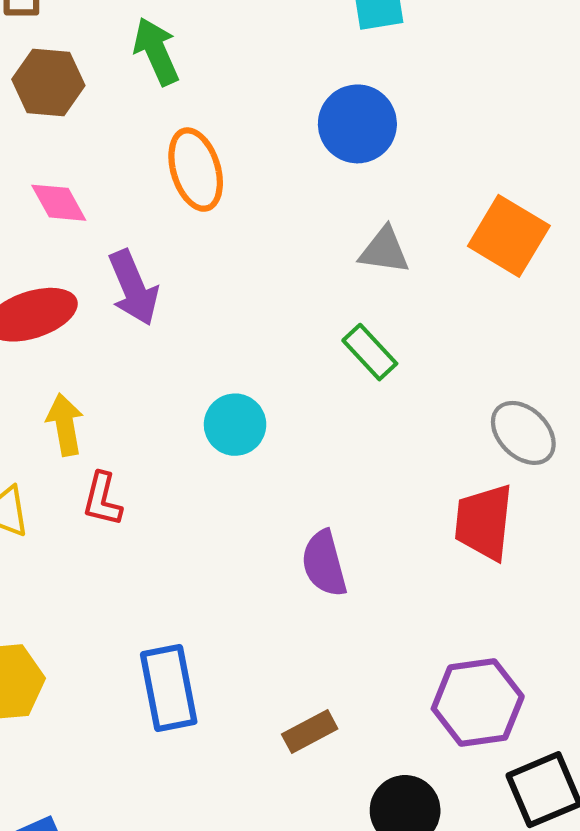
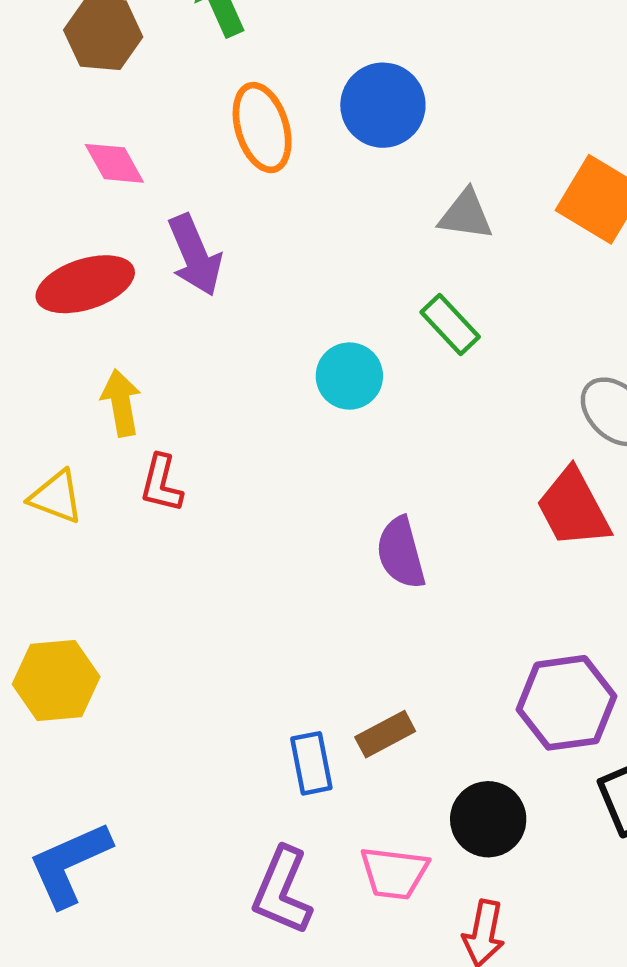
blue circle: (357, 124) -> (383, 105), moved
cyan circle: (235, 425) -> (349, 376), moved
red trapezoid: (484, 522) -> (573, 508), turned -34
blue rectangle: (169, 688) -> (311, 763), moved, size x0.7

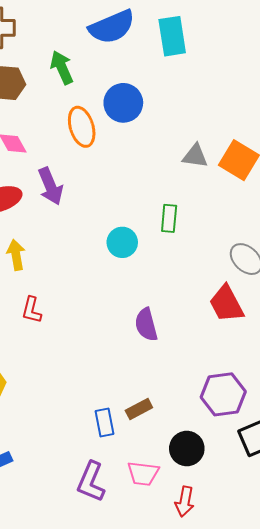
blue circle: (383, 105) -> (123, 103), moved
gray triangle: (466, 215) -> (195, 156), moved
green rectangle: (450, 325) -> (169, 218), turned 48
red L-shape: (161, 483) -> (32, 310), moved

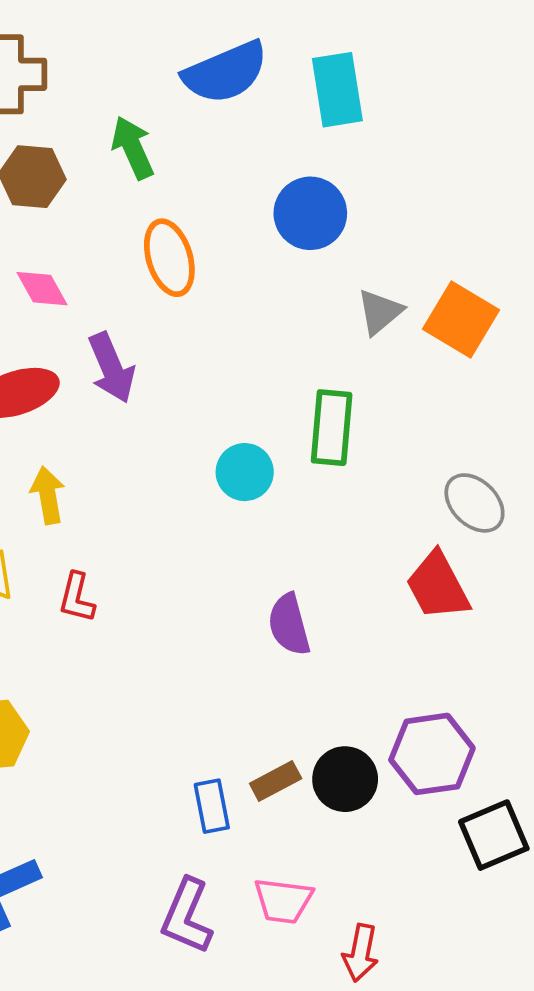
blue circle: (123, 103) -> (310, 213), moved
gray triangle: (195, 156) -> (380, 312), turned -48
green rectangle: (169, 218) -> (332, 428), size x1.4
black circle: (187, 449) -> (345, 779), moved

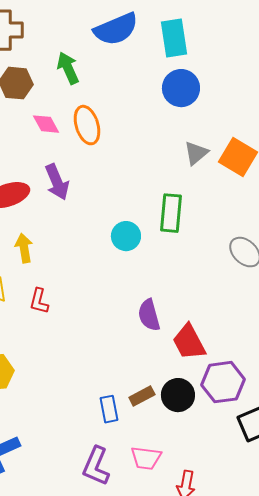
blue circle: (310, 213) -> (181, 88), moved
pink diamond: (42, 289) -> (46, 124), moved
red trapezoid: (438, 586) -> (189, 342), moved

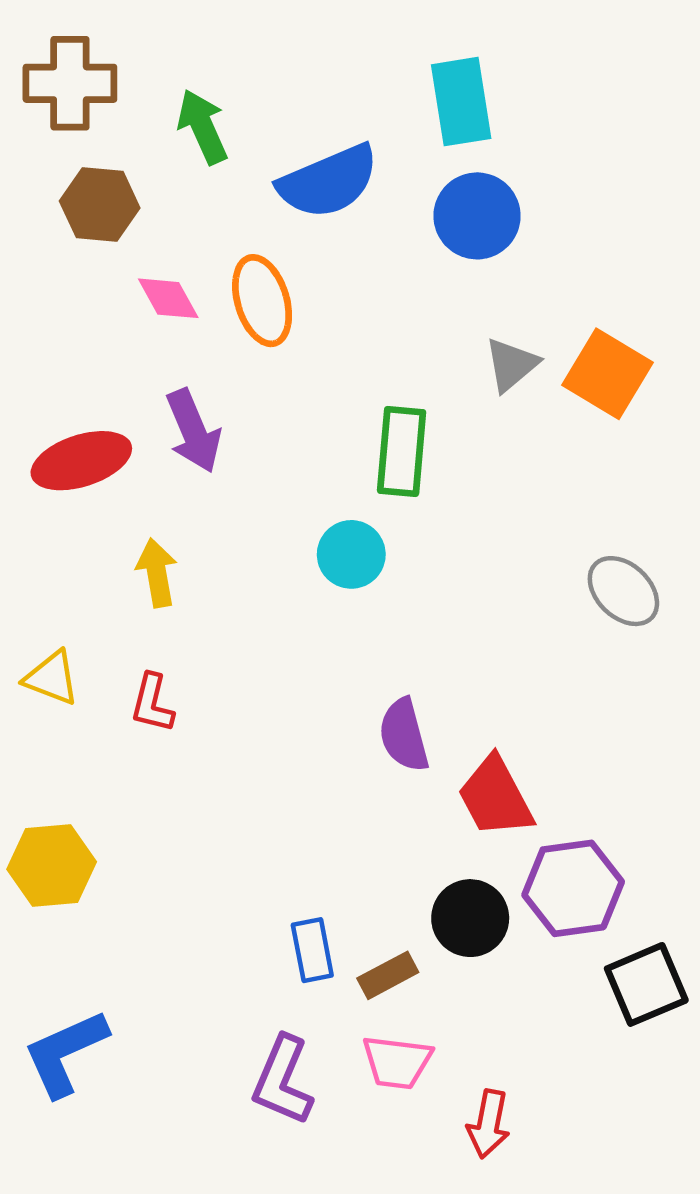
blue semicircle: (116, 29) -> (328, 182), moved
green arrow: (68, 68) -> (203, 127), moved
green rectangle: (171, 213) -> (402, 452), moved
yellow arrow: (24, 248) -> (157, 573), moved
brown rectangle: (142, 396) -> (388, 975), moved

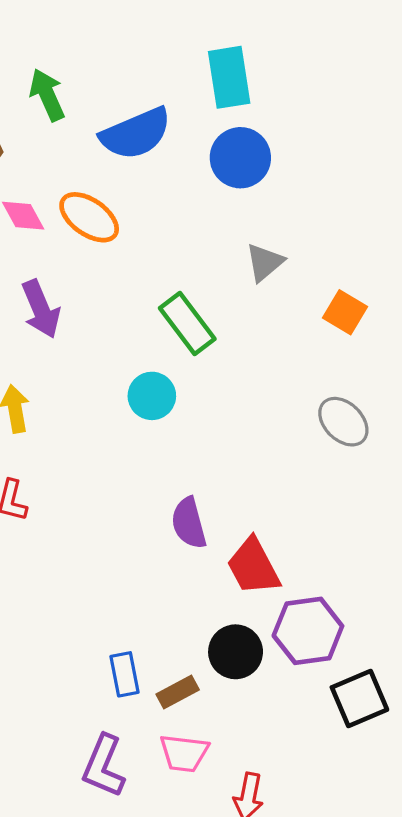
orange ellipse: (262, 301) -> (89, 217), turned -38
orange square: (607, 374) -> (345, 312), moved, size x0.7
green rectangle: (402, 452) -> (187, 323), turned -42

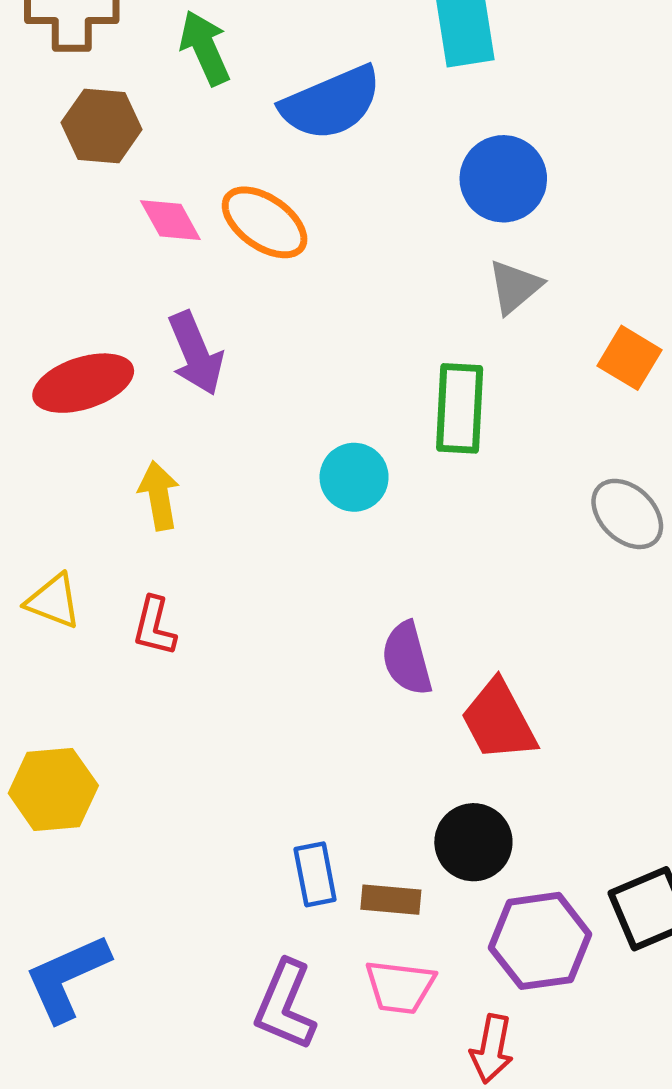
blue circle: (240, 158) -> (503, 179), moved
green rectangle: (187, 323) -> (460, 408), moved, turned 40
purple hexagon: (308, 631) -> (540, 941), moved
brown rectangle: (178, 692) -> (391, 900), turned 33

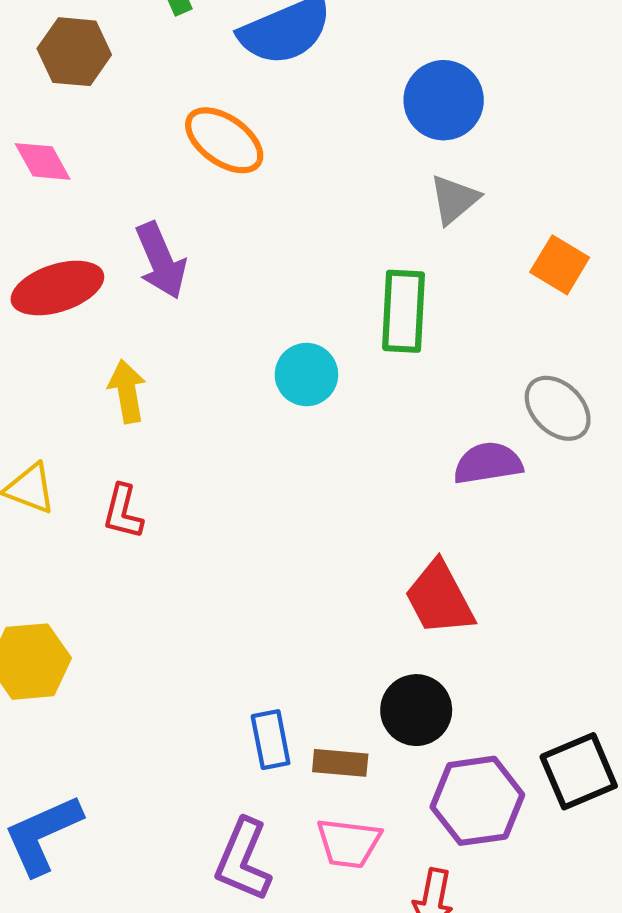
pink diamond: (170, 220) -> (43, 161), moved
purple semicircle: (407, 659) -> (488, 463), moved, turned 96

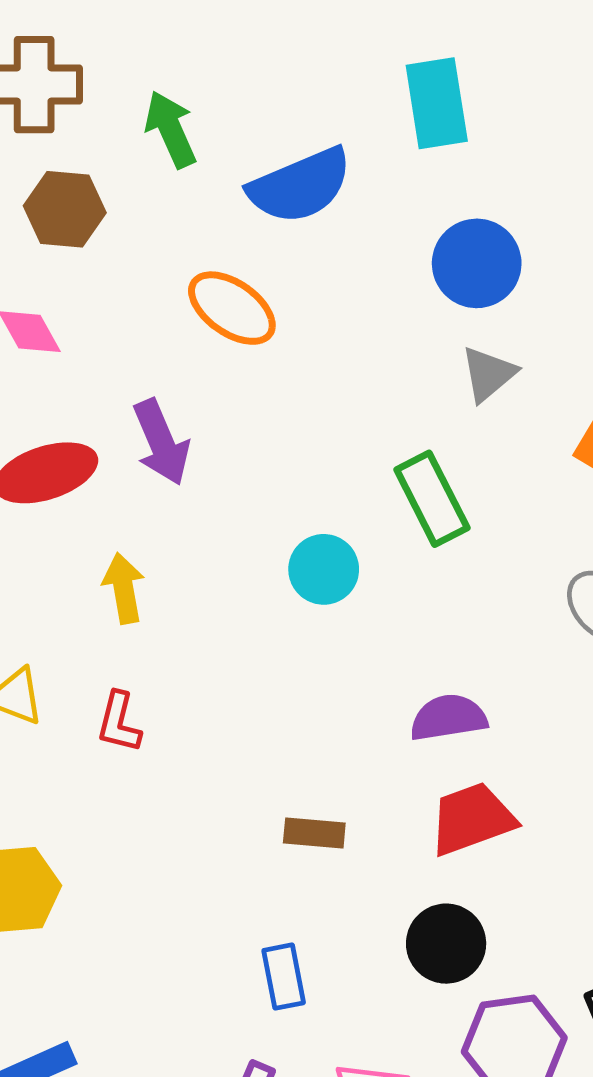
green rectangle: (404, 311) -> (432, 499), turned -30
purple semicircle: (488, 463) -> (448, 718), moved
red trapezoid: (439, 598) -> (472, 819), turned 98
brown rectangle: (340, 763) -> (314, 833), moved

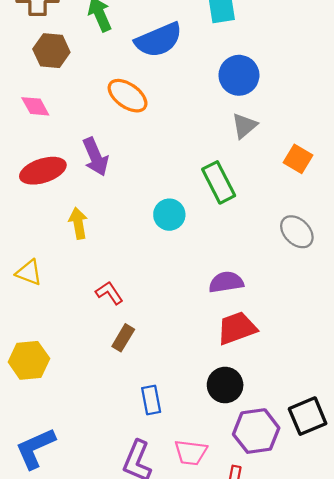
red L-shape: (119, 722) -> (109, 293), moved, turned 132
brown rectangle: (314, 833) -> (123, 338), moved, turned -64

